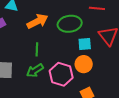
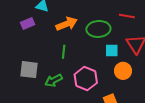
orange circle: (84, 64) -> (123, 71), moved
green arrow: (35, 71) -> (54, 80), moved

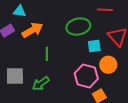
orange arrow: (67, 24) -> (32, 30), moved
pink hexagon: (86, 79) -> (86, 76), moved

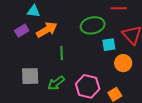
pink hexagon: (86, 76) -> (88, 86), moved

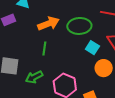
orange arrow: (47, 30) -> (48, 24), moved
cyan square: (109, 45) -> (92, 48), turned 32

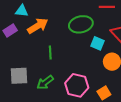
orange arrow: (48, 24) -> (38, 26), moved

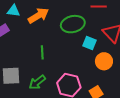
orange arrow: (38, 26) -> (38, 16), moved

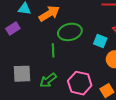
green ellipse: (73, 24) -> (70, 32), moved

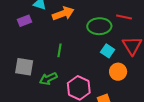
green ellipse: (70, 32) -> (99, 26), moved

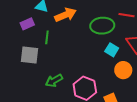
green line: (59, 50) -> (47, 37), moved
gray square: (24, 67) -> (30, 55), moved

